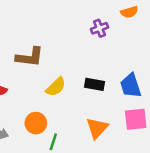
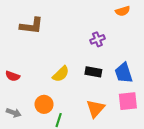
purple cross: (99, 28) -> (97, 39), moved
brown L-shape: (30, 57) -> (31, 26), moved

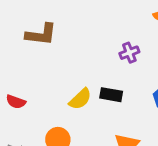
black rectangle: (93, 72) -> (111, 95), moved

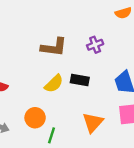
brown L-shape: (41, 34) -> (54, 47), moved

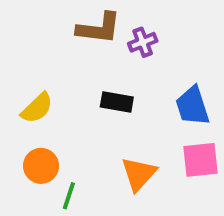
brown L-shape: (54, 47) -> (99, 28), moved
yellow semicircle: (54, 84) -> (37, 108), moved

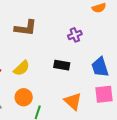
brown L-shape: (99, 28) -> (26, 28), moved
orange triangle: (139, 174) -> (73, 101), turned -30

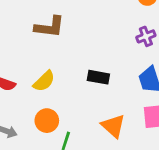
purple cross: (75, 35) -> (146, 36), moved

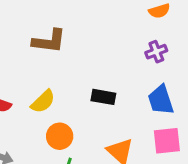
orange circle: (47, 121) -> (60, 136), moved

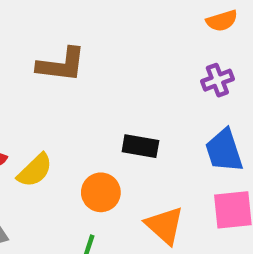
yellow semicircle: (43, 101) -> (35, 170), moved
orange circle: (60, 136) -> (101, 192), moved

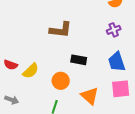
brown L-shape: (61, 65) -> (61, 30), moved

